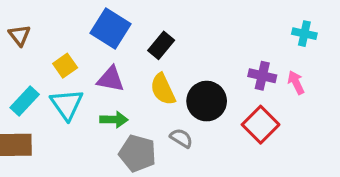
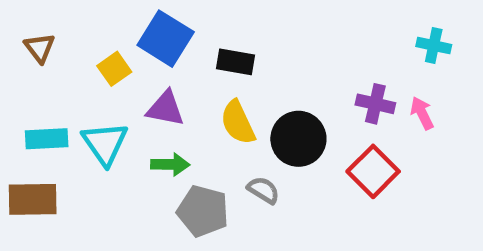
black rectangle: (161, 45) -> (235, 62), turned 60
yellow square: (65, 66) -> (114, 69), moved
cyan rectangle: (25, 101) -> (47, 139), turned 44

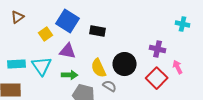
brown triangle: (40, 48) -> (18, 17), moved, turned 32
pink arrow: (422, 113) -> (178, 67), moved
yellow semicircle: (238, 122) -> (99, 68), moved

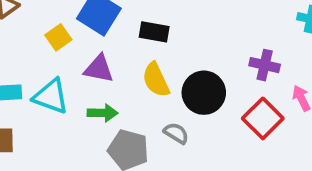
cyan triangle: (42, 66) -> (51, 96), turned -35
yellow semicircle: (99, 68) -> (156, 80), moved

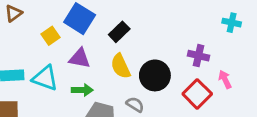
black rectangle: (154, 32) -> (119, 32), turned -54

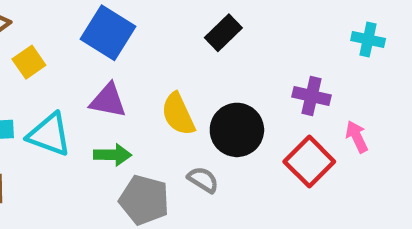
black rectangle: (119, 32) -> (223, 33), moved
yellow square: (50, 36) -> (29, 62), moved

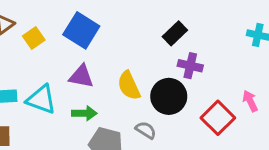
black rectangle: (223, 33) -> (175, 33), moved
yellow square: (29, 62) -> (34, 38), moved
purple cross: (312, 96) -> (190, 66), moved

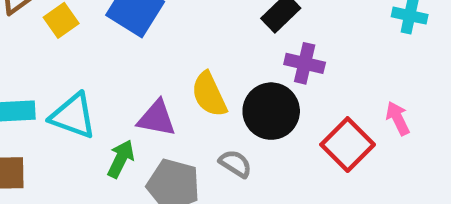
purple triangle: (81, 76) -> (157, 118), moved
green arrow: (84, 113) -> (121, 159), moved, turned -65

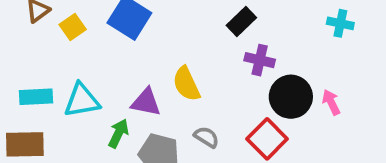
black circle: (271, 111) -> (291, 97), moved
cyan triangle: (73, 116) -> (82, 100), turned -30
red square: (348, 145) -> (267, 139), moved

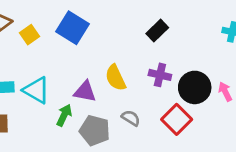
purple cross: (260, 60) -> (160, 75), moved
cyan triangle: (82, 100) -> (36, 90), turned 40

